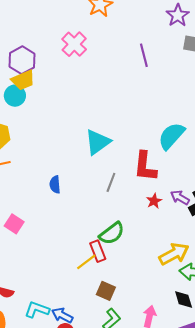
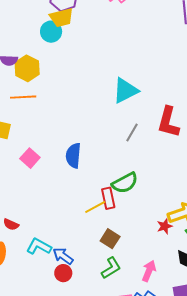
blue semicircle: (55, 184) -> (73, 156), moved, size x1.4
red star: (154, 201) -> (165, 226), moved

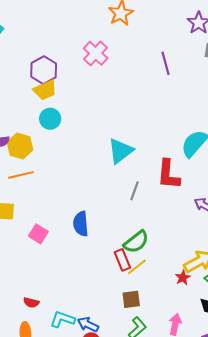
cyan circle: (51, 32) -> (50, 119), moved
yellow line: (95, 207) -> (137, 267), moved
brown square: (110, 239) -> (131, 299), turned -30

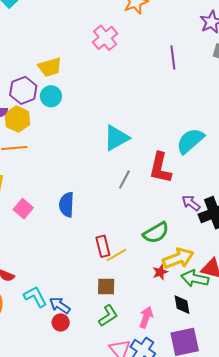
purple hexagon: (44, 70) -> (23, 90), moved
green semicircle: (136, 242) -> (156, 233), moved
cyan L-shape: (62, 319) -> (35, 297), turned 35

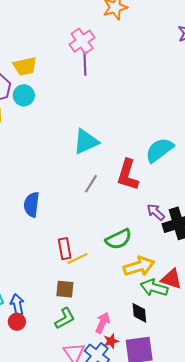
purple line: (173, 57) -> (85, 64), moved
red star: (160, 272) -> (111, 341), moved
blue arrow: (60, 305) -> (17, 305), turned 40

